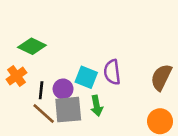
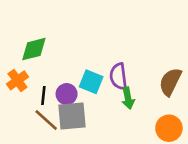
green diamond: (32, 46) -> (34, 49), turned -40
green arrow: (97, 106) -> (128, 98), moved

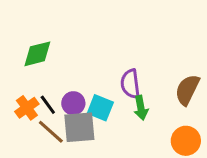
orange cross: (17, 80) -> (27, 108), moved
cyan square: (91, 82) -> (100, 108), moved
black line: (43, 95) -> (48, 105), turned -42

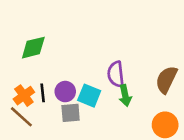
black line: (48, 105) -> (43, 93), turned 30
gray square: (79, 127) -> (71, 113), size x0.7
brown line: (51, 132) -> (21, 117), moved

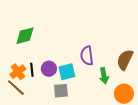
cyan square: (89, 96) -> (67, 72), turned -36
green arrow: (125, 96) -> (104, 76), moved
gray square: (71, 113) -> (61, 91), moved

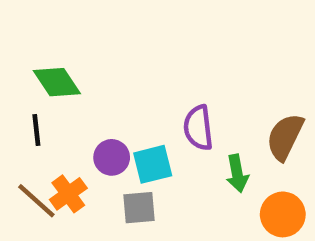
green diamond: (25, 36) -> (57, 82), turned 70
black line: (32, 70) -> (36, 130), moved
orange cross: (18, 72) -> (68, 194), moved

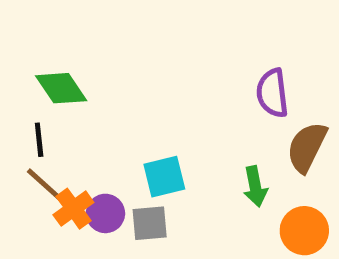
purple semicircle: (198, 128) -> (272, 93), moved
purple circle: (112, 157) -> (105, 213), moved
brown line: (36, 201) -> (46, 186), moved

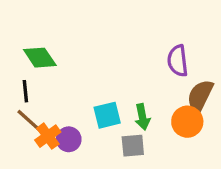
green arrow: (255, 186) -> (142, 117), moved
gray square: (150, 223) -> (133, 146), moved
orange circle: (304, 231) -> (187, 122), moved

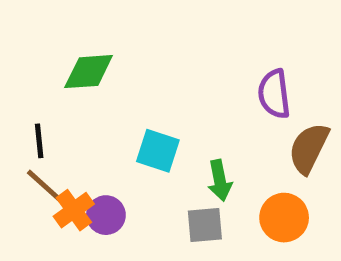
green diamond: (40, 58) -> (89, 72), moved, turned -60
cyan square: (107, 115) -> (158, 151), moved, turned 32
orange circle: (187, 122) -> (284, 218), moved

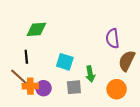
black line: (39, 141) -> (26, 57), moved
orange cross: (74, 210) -> (30, 86), turned 35
gray square: (205, 225) -> (74, 87), moved

